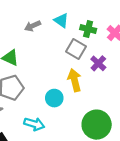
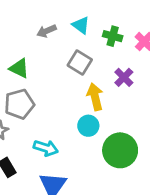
gray square: (76, 49) -> (80, 62), moved
cyan circle: (54, 98) -> (88, 126), moved

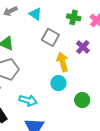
cyan triangle: (81, 25) -> (35, 14), moved
gray arrow: (47, 31) -> (10, 11), moved
green circle: (120, 150) -> (82, 100), size x0.6

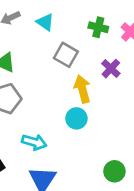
green circle: (82, 100) -> (114, 171), moved

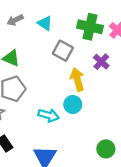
green cross: (98, 27) -> (90, 27), size x1.5
cyan arrow: (34, 142) -> (49, 115), moved

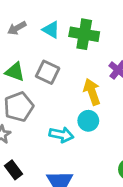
green cross: (90, 27) -> (84, 34), moved
gray square: (63, 51) -> (48, 72), moved

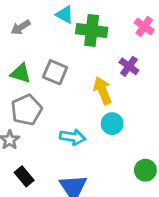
cyan triangle: (51, 30) -> (65, 15), moved
cyan circle: (88, 121) -> (112, 124), moved

